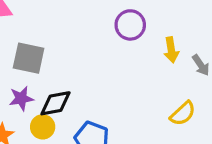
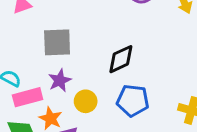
black diamond: (56, 103) -> (121, 59), moved

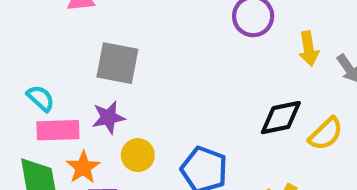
black diamond: (121, 59) -> (281, 118), moved

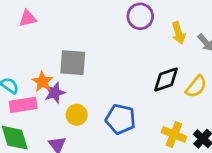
gray square: (117, 63) -> (73, 63), moved
orange star: (83, 167) -> (42, 82), moved

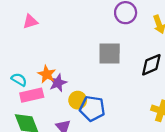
gray square: (73, 63) -> (110, 54), moved
blue pentagon: (120, 119) -> (92, 109), moved

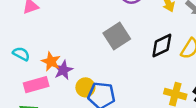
gray square: (110, 54) -> (117, 36), turned -30
cyan semicircle: (19, 80) -> (21, 54), moved

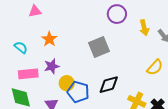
black diamond: (162, 46) -> (109, 85), moved
orange star: (51, 61) -> (49, 39), moved

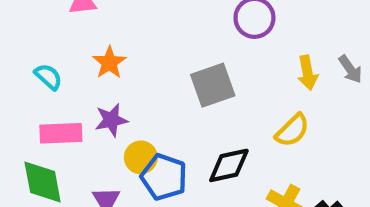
yellow arrow: (144, 28) -> (308, 73), moved
yellow semicircle: (155, 67) -> (292, 130), moved

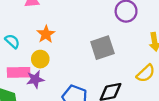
purple star: (111, 120) -> (35, 79), moved
yellow circle: (141, 157) -> (40, 59), moved

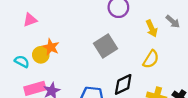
yellow circle: (40, 59) -> (41, 55), moved

